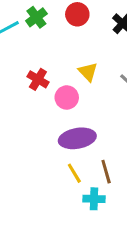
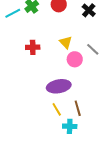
red cross: (38, 79) -> (33, 47), turned -32
pink circle: (67, 98) -> (75, 59), moved

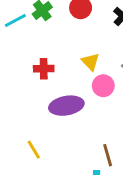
purple ellipse: (59, 86) -> (66, 106), moved
yellow line: (57, 109) -> (34, 150), moved

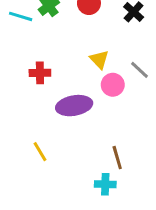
cyan line: (15, 21) -> (21, 16), turned 45
red cross: (44, 69) -> (40, 73), moved

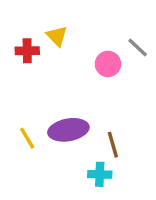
yellow triangle: (99, 59) -> (57, 36), moved
purple ellipse: (74, 106) -> (68, 130), moved

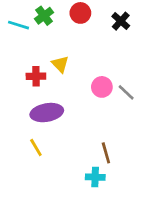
gray line: (138, 47) -> (126, 92), moved
purple ellipse: (68, 130) -> (47, 113), moved

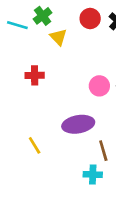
red circle: (80, 13) -> (90, 19), moved
yellow triangle: (60, 64) -> (58, 37), moved
purple ellipse: (47, 113) -> (78, 124), moved

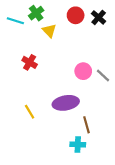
red cross: (35, 75) -> (30, 62), turned 32
yellow line: (35, 145) -> (30, 112), moved

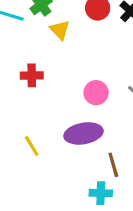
red cross: (30, 62) -> (32, 75), turned -32
pink circle: (83, 71) -> (96, 93), moved

